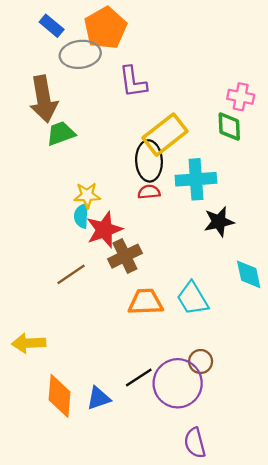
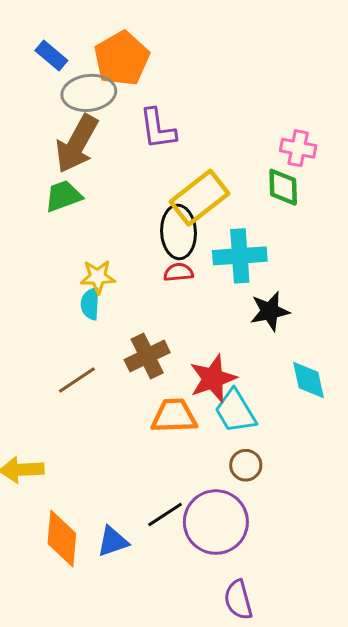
brown arrow: (44, 99) -> (77, 144), moved, turned 39
red star: (104, 230) -> (213, 378), moved
brown circle: (201, 361) -> (246, 465), moved

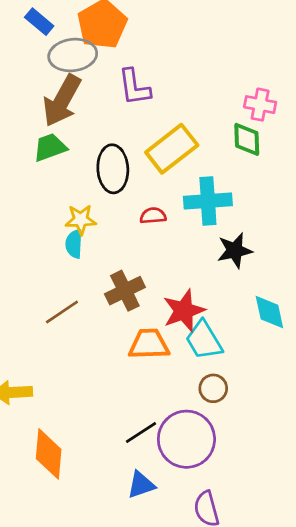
black ellipse: (179, 232) -> (113, 169), moved
blue triangle: (113, 541) -> (141, 485), moved

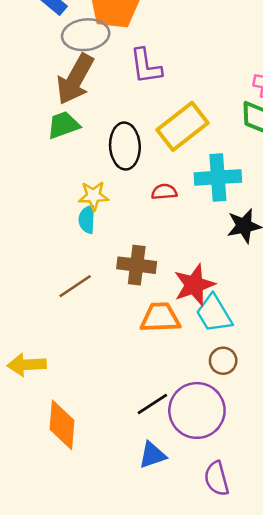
brown cross: (125, 291) -> (137, 265), turned 33

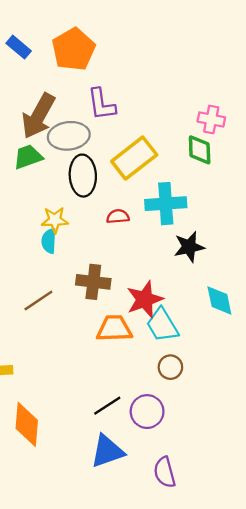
gray ellipse: (86, 35) -> (69, 136), moved
purple circle: (197, 410) -> (147, 412), size x0.7
blue triangle: (152, 455) -> (107, 451), size x1.4

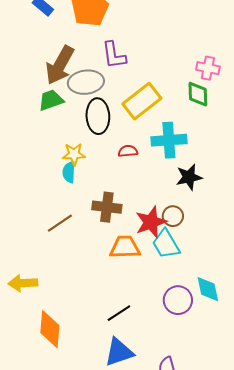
cyan diamond: (219, 301) -> (208, 289), moved
brown circle: (170, 367) -> (173, 216), moved
purple circle: (147, 412) -> (178, 300), moved

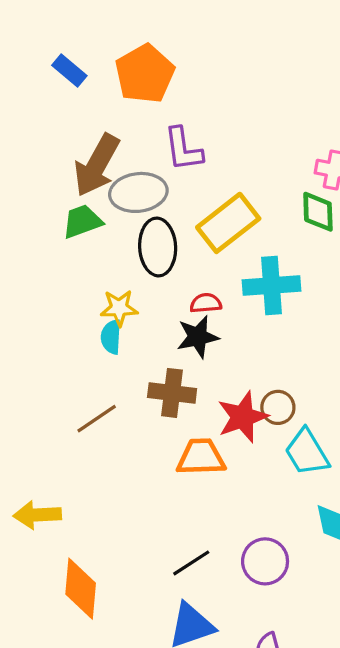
black star: (189, 177) -> (198, 337), moved
cyan trapezoid: (166, 244) -> (307, 452), moved
purple circle: (178, 300) -> (265, 561), moved

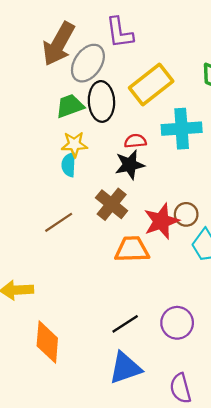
gray ellipse: (138, 192) -> (88, 63), turned -48
green trapezoid: (82, 221) -> (70, 106), moved
brown cross: (172, 393) -> (112, 204), turned 32

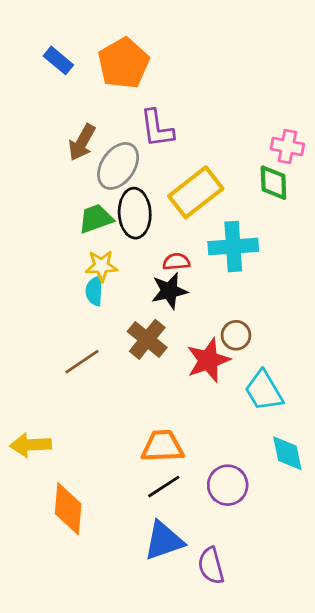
brown arrow: (59, 44) -> (82, 142), size x0.7
brown circle: (186, 214) -> (236, 335), moved
orange trapezoid: (132, 249) -> (162, 446), moved
purple semicircle: (180, 388) -> (211, 566), moved

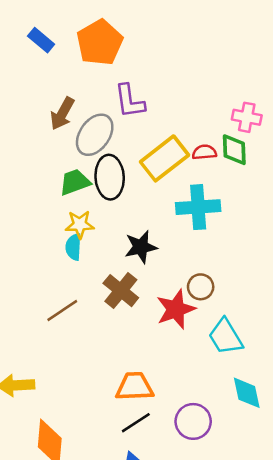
red semicircle: (176, 262) -> (204, 152), moved

